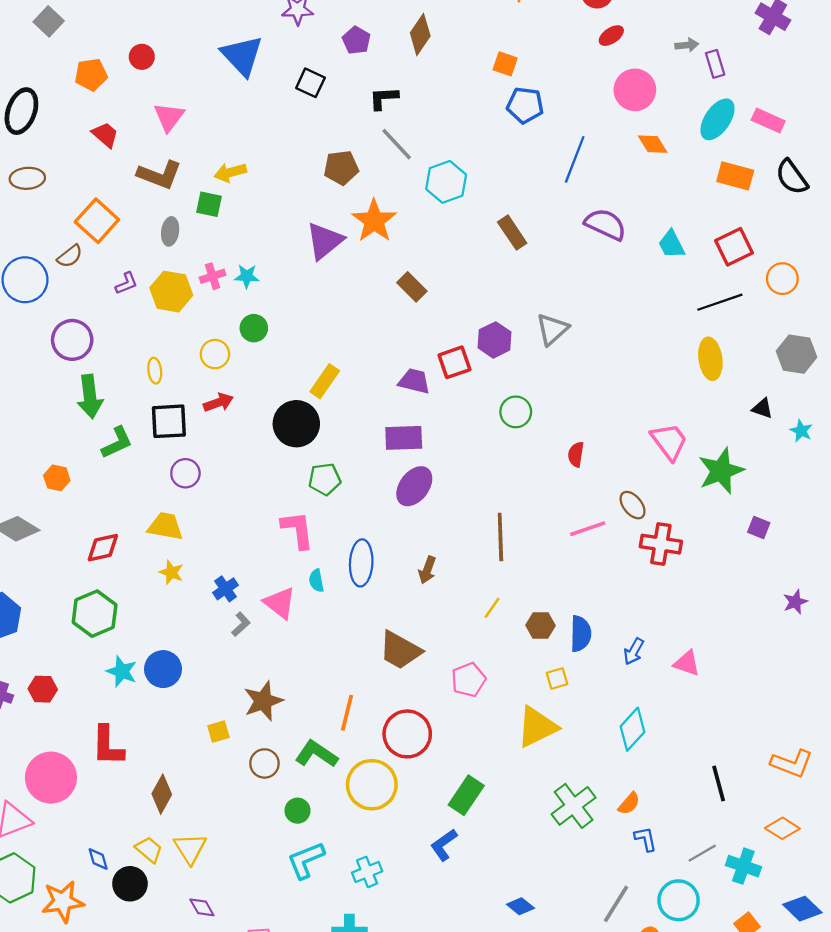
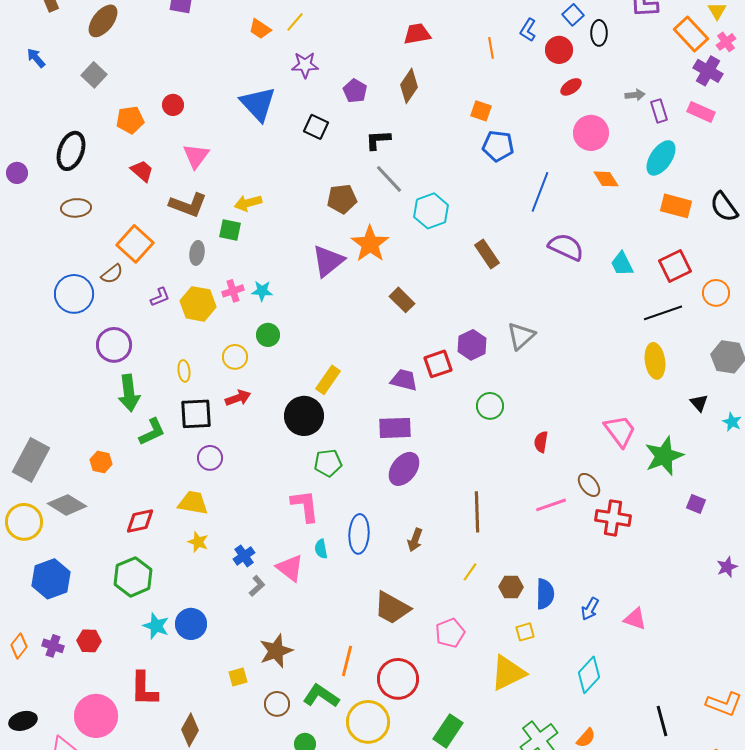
pink rectangle: (768, 121) -> (701, 112), moved
black triangle: (762, 408) -> (699, 403), turned 30

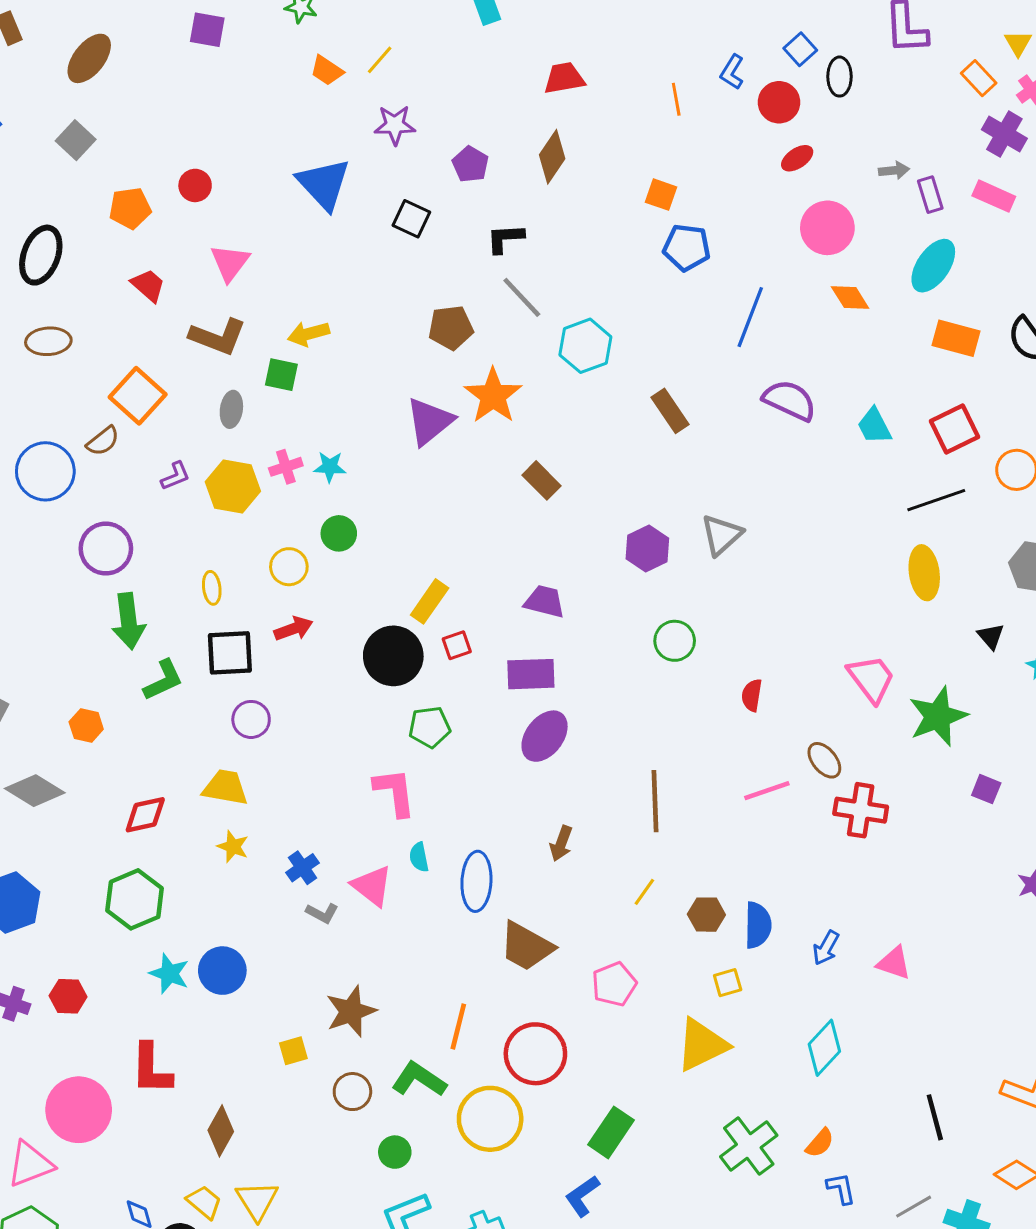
orange rectangle: (691, 34) -> (979, 78), size x0.7
red square: (438, 364) -> (457, 645), moved, size x0.7
blue ellipse: (359, 534) -> (476, 881), moved
gray L-shape: (257, 586) -> (322, 913), turned 70

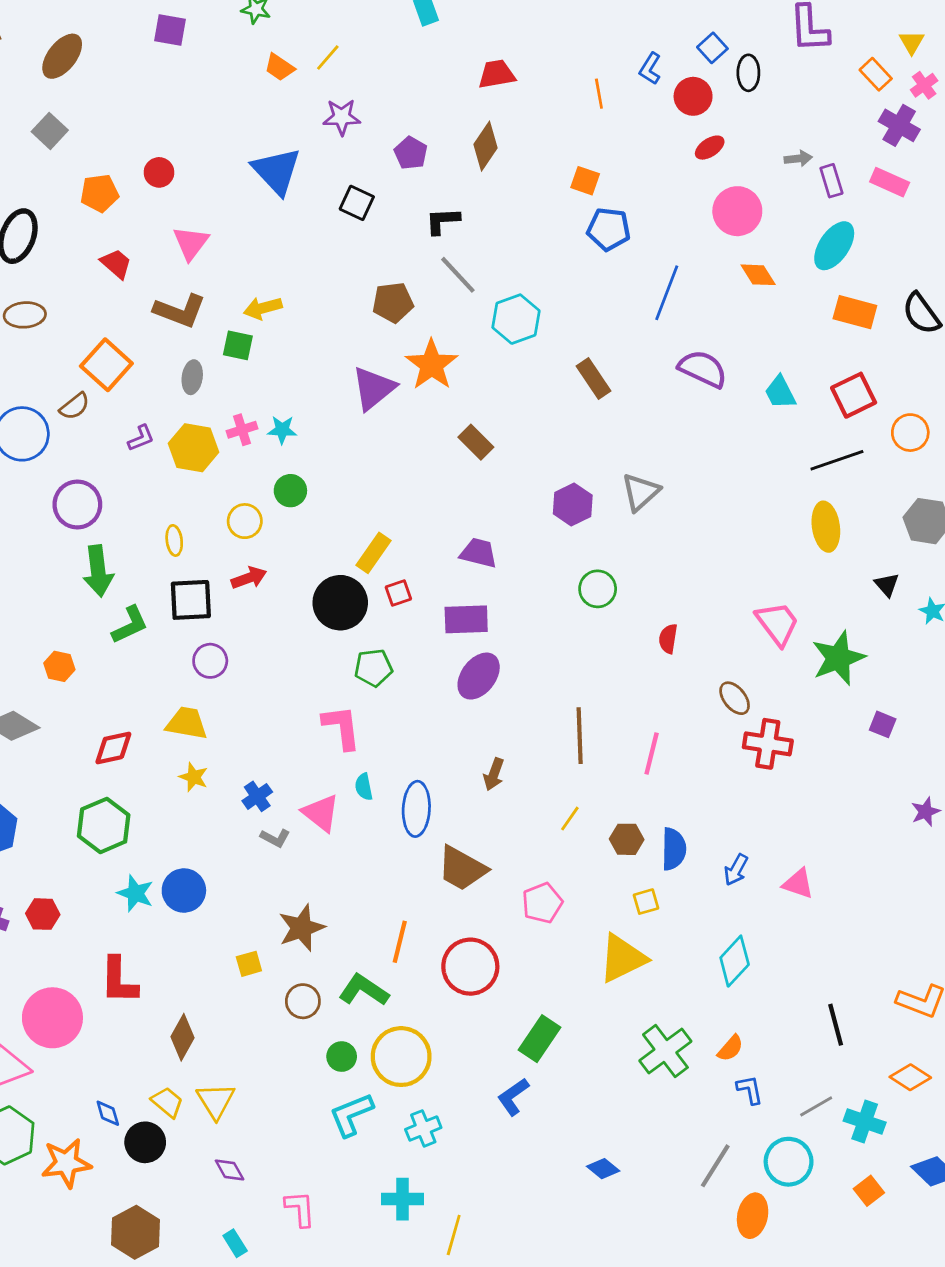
pink line: (767, 791) -> (652, 754), moved, turned -57
yellow circle: (490, 1119) -> (401, 1057), moved

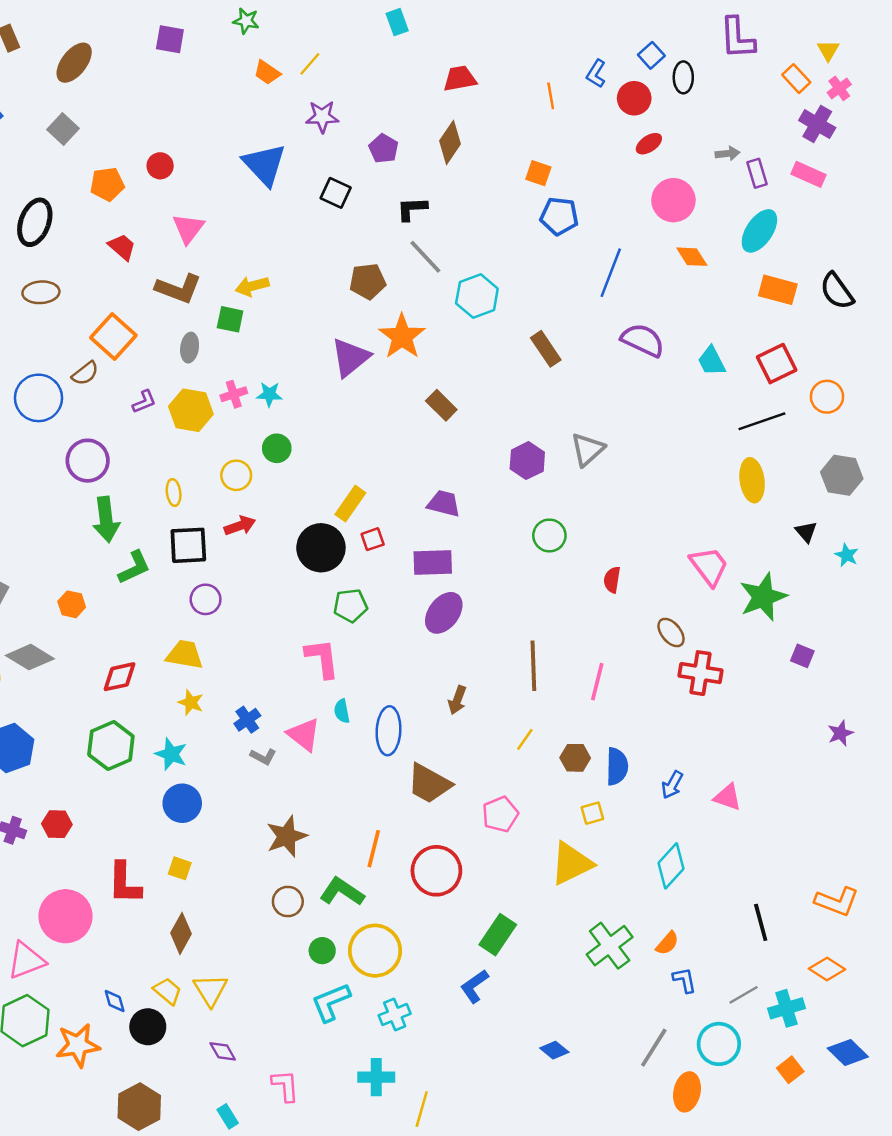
cyan star: (135, 893) -> (171, 754), moved
yellow square: (249, 964) -> (180, 868), moved, turned 35
cyan cross: (865, 1122) -> (786, 1008), turned -36

